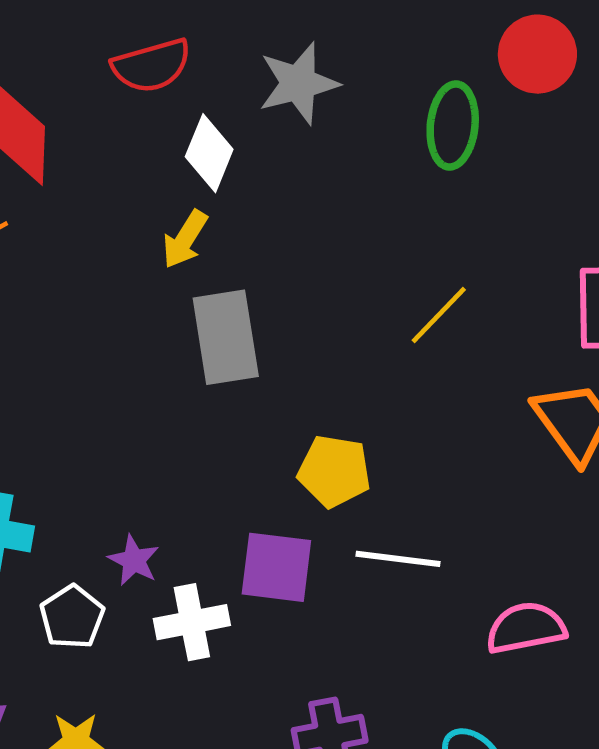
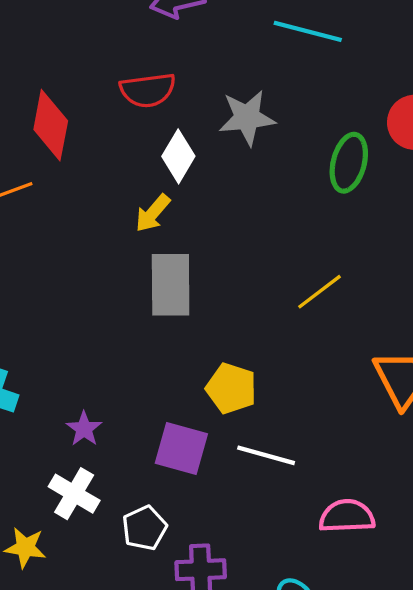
white pentagon: (72, 617) -> (144, 528), moved
white cross: (192, 622) -> (74, 494), moved, turned 33

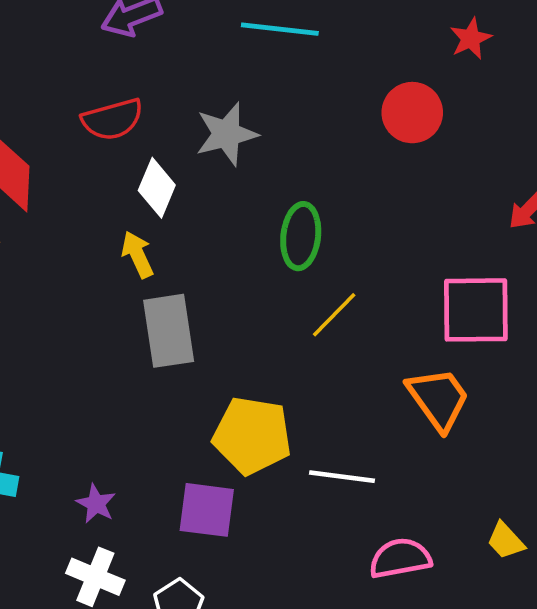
green ellipse: (349, 163) -> (301, 236), moved
yellow arrow: (153, 213) -> (137, 255), turned 123
yellow pentagon: (231, 388) -> (252, 435), size x1.4
white line: (266, 455) -> (342, 477), moved

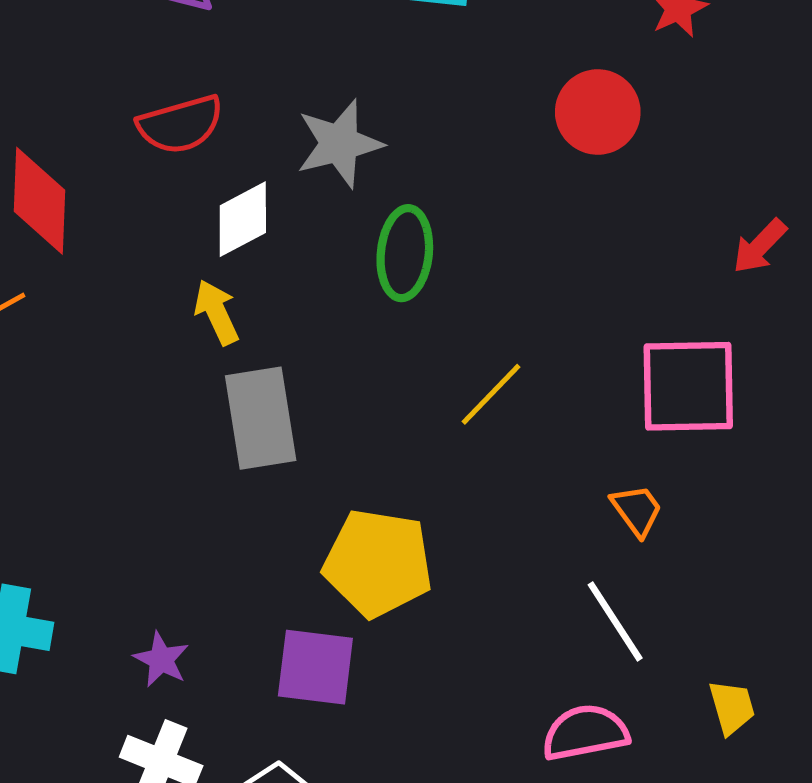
white diamond: (157, 188) -> (243, 219), turned 40
green ellipse: (301, 236) -> (405, 253), moved
orange trapezoid: (438, 399) -> (637, 510), size x0.6
white line: (342, 477) -> (615, 621), moved, turned 50
yellow trapezoid: (506, 541) -> (732, 707), turned -153

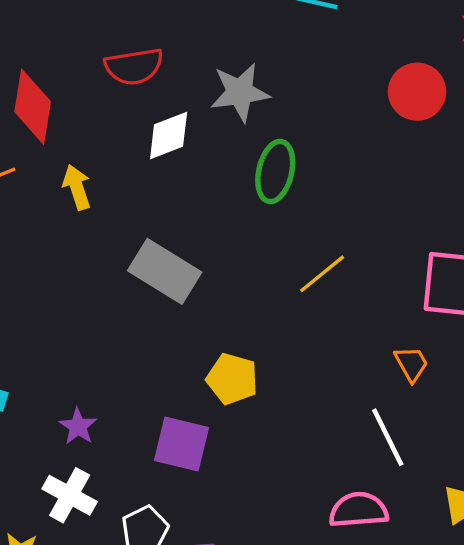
yellow arrow: (217, 312) -> (77, 187), moved
gray rectangle: (261, 418) -> (165, 271), turned -56
yellow pentagon: (378, 563) -> (232, 379), size x0.7

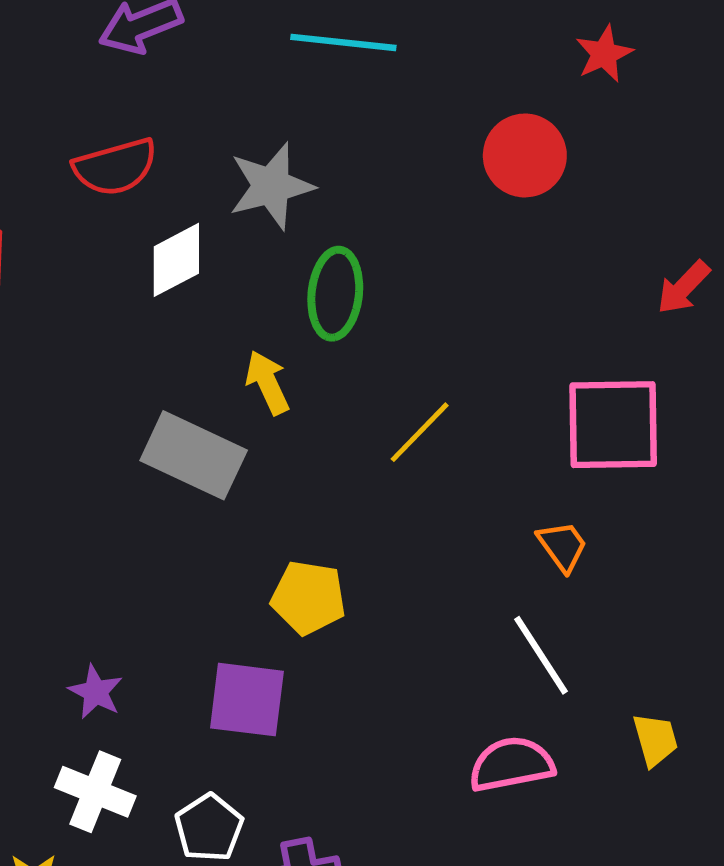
yellow arrow: (77, 187) -> (267, 383), moved

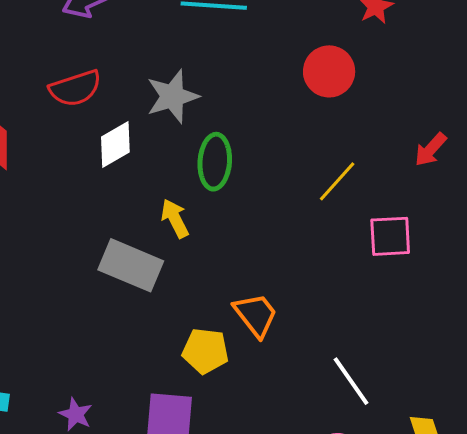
pink square: (613, 425) -> (390, 236), size x0.7
yellow line: (420, 432) -> (337, 181), moved
orange trapezoid: (562, 546) -> (256, 315), moved, size x1.4

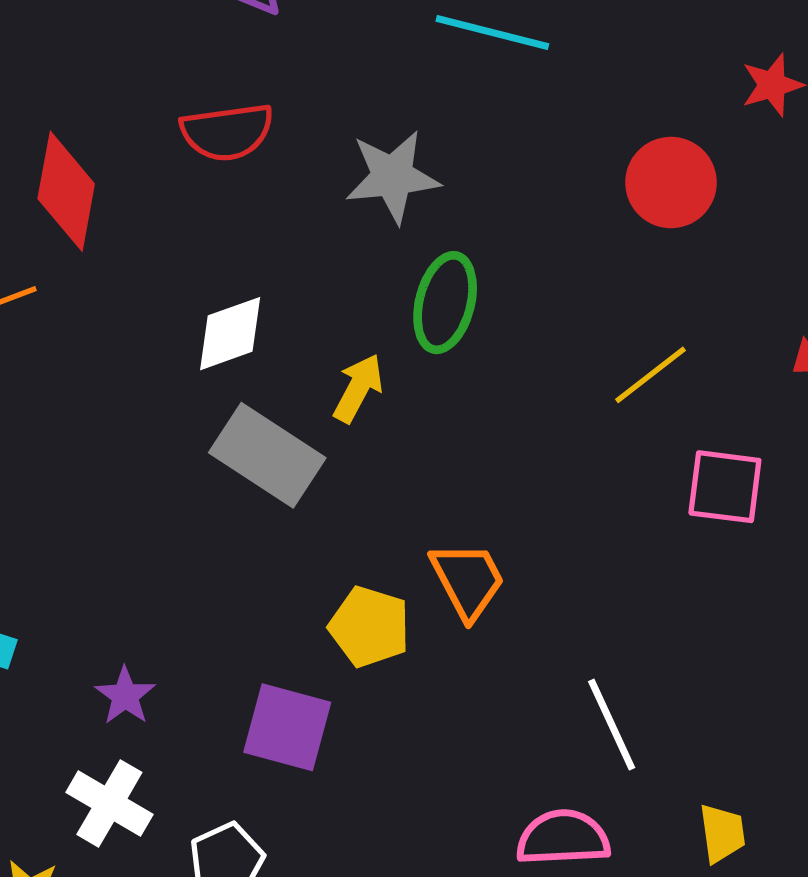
white diamond: (115, 145) -> (230, 334), moved
yellow arrow: (175, 218) -> (358, 388), turned 45

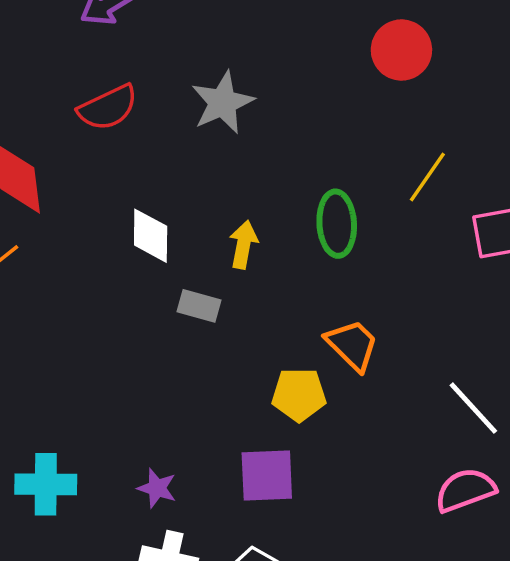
green ellipse: (445, 303) -> (337, 224), moved
white diamond: (230, 334) -> (151, 236), turned -52
gray rectangle: (267, 455) -> (199, 306), size x0.6

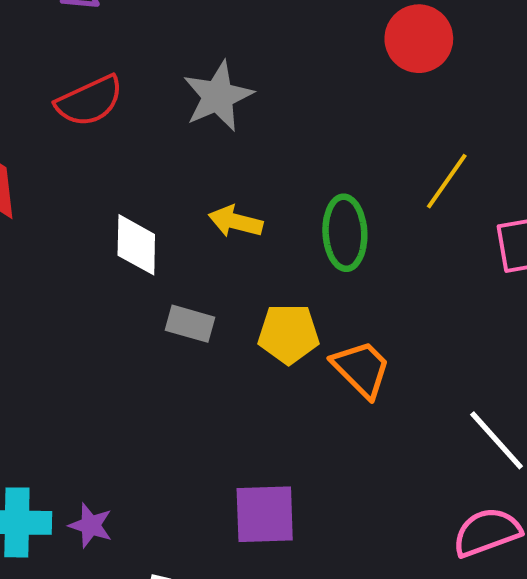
yellow arrow: (243, 245) -> (236, 222), moved, turned -87
yellow pentagon: (299, 395) -> (289, 334), moved
purple star: (157, 488) -> (91, 525), moved

